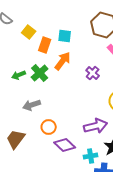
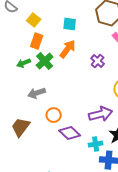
orange rectangle: (45, 45) -> (37, 41), moved

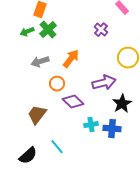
orange arrow: (68, 49) -> (71, 59), moved
brown trapezoid: (21, 127) -> (37, 115), moved
cyan cross: (96, 144) -> (91, 125), moved

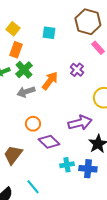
orange arrow: (71, 59) -> (50, 81), moved
gray arrow: (40, 62) -> (26, 92), moved

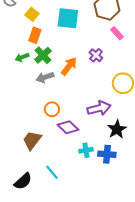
cyan square: (49, 33) -> (68, 18), size x1.6

